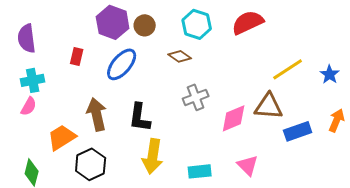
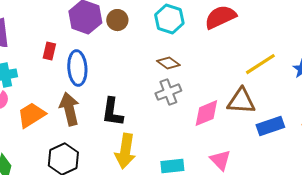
brown diamond: (180, 56) -> (168, 63), moved
blue ellipse: (122, 64) -> (77, 68), moved, turned -44
orange trapezoid: (62, 137) -> (31, 115), moved

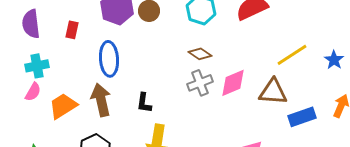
red rectangle: (49, 51) -> (72, 30), moved
black L-shape: (112, 112) -> (144, 103), size x0.7
pink diamond: (206, 113) -> (233, 83), moved

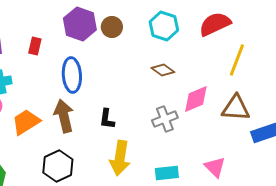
yellow line: (292, 55) -> (237, 60), moved, turned -36
gray cross: (200, 83) -> (165, 119), moved

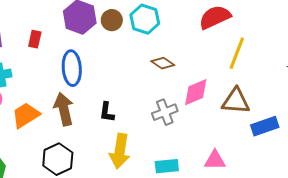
cyan hexagon: (164, 26) -> (145, 19), moved
pink triangle: (215, 167) -> (215, 160), turned -45

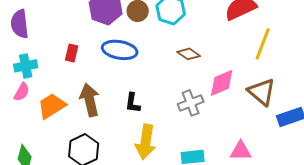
red rectangle: (35, 39) -> (72, 53), moved
blue ellipse: (72, 68) -> (120, 50), moved, turned -76
brown triangle: (236, 101) -> (262, 92), turned 36

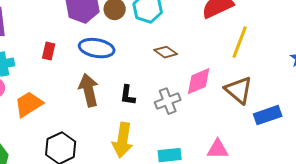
brown arrow: (90, 100) -> (89, 90), moved
black L-shape: (133, 103) -> (128, 95), moved

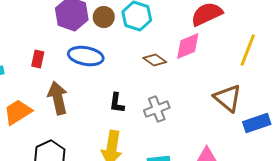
yellow line: (240, 42) -> (248, 50), moved
pink diamond: (199, 81) -> (188, 46), moved
brown arrow: (89, 90) -> (58, 98), moved

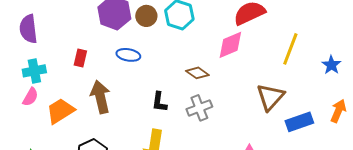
blue ellipse: (86, 56) -> (128, 55), size x0.7
brown diamond: (155, 60) -> (197, 73), moved
brown triangle: (228, 98) -> (270, 97), turned 32

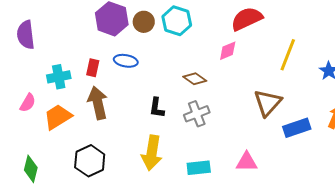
pink diamond: (230, 45) -> (228, 51), size x0.7
red rectangle: (80, 58) -> (93, 68), moved
cyan cross: (34, 71) -> (59, 77), moved

